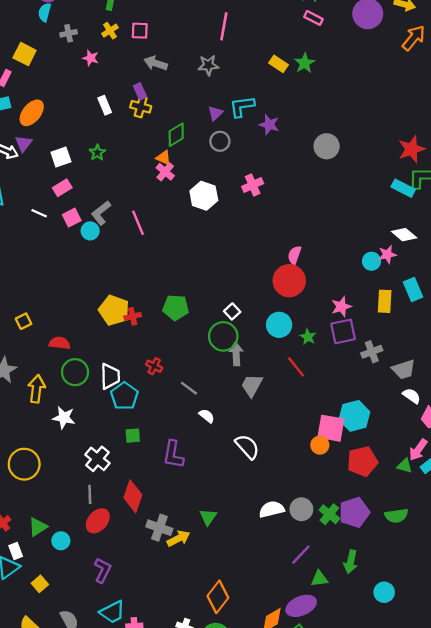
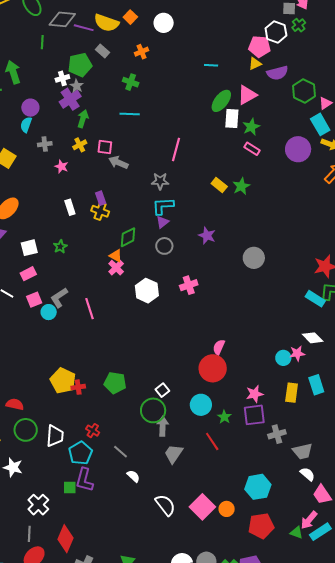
gray arrow: (156, 63) -> (118, 163), moved
cyan L-shape: (242, 106) -> (163, 206), moved
cyan pentagon: (124, 396) -> (81, 453), moved
pink square: (331, 428) -> (202, 507), moved, turned 30
purple L-shape: (173, 454) -> (84, 480), moved

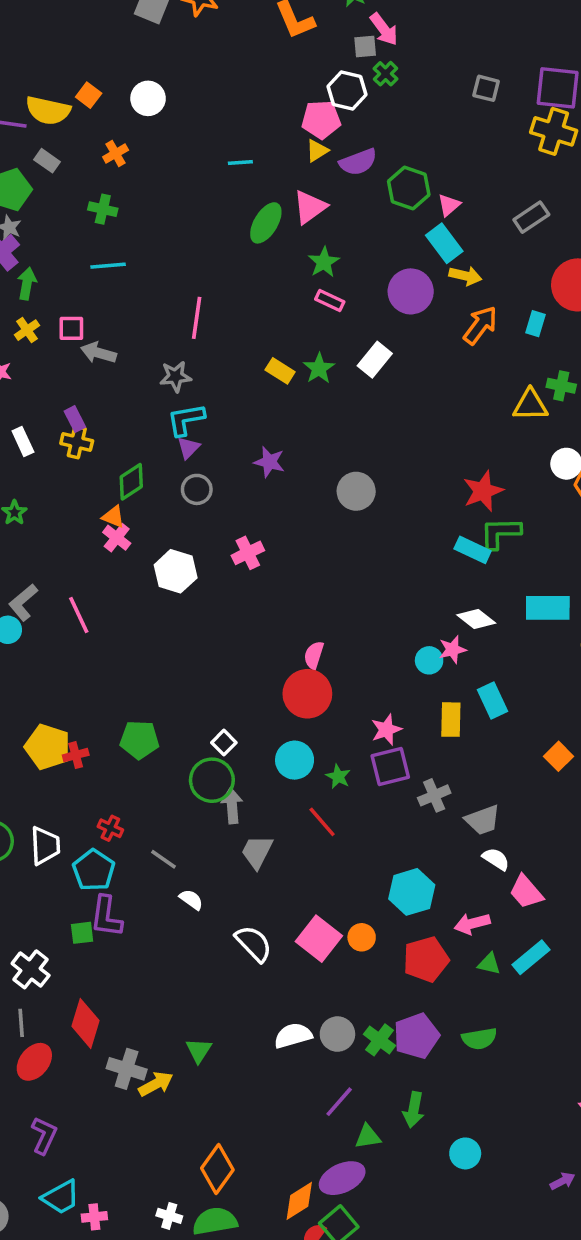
white rectangle: (232, 119) -> (375, 360), moved, turned 42
pink arrow: (309, 520) -> (472, 924), moved, turned 42

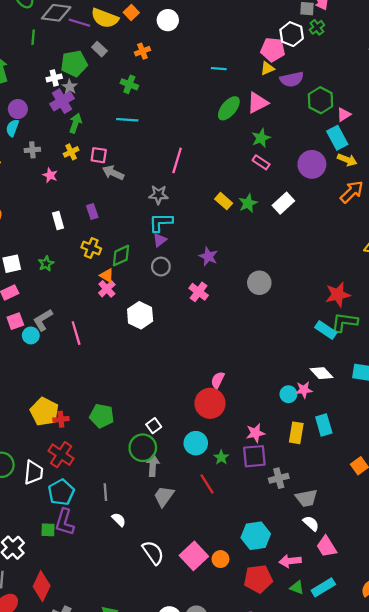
yellow cross: (77, 442) -> (91, 248), moved
pink cross: (248, 553) -> (199, 292), moved, turned -36
red cross: (110, 828) -> (61, 455), moved, size x1.6
gray line: (163, 859) -> (105, 492), turned 42

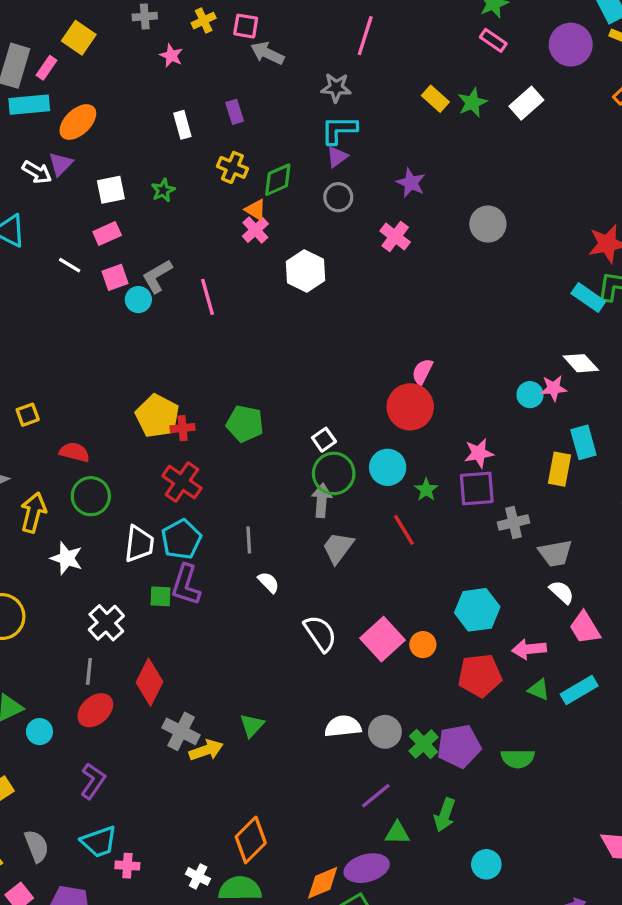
yellow rectangle: (296, 433) -> (560, 469), moved
green circle: (143, 448) -> (334, 473), moved
white trapezoid: (33, 472) -> (139, 544), moved

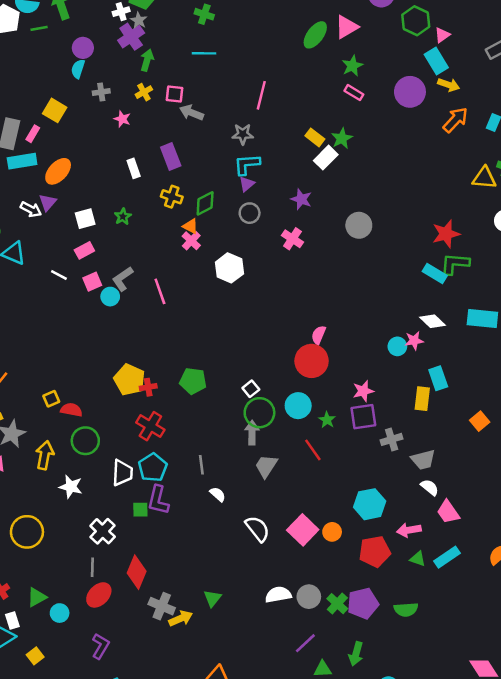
white rectangle: (526, 103) -> (326, 158), moved
purple rectangle: (235, 112) -> (171, 156), size x1.5
yellow square: (28, 415) -> (51, 399), moved

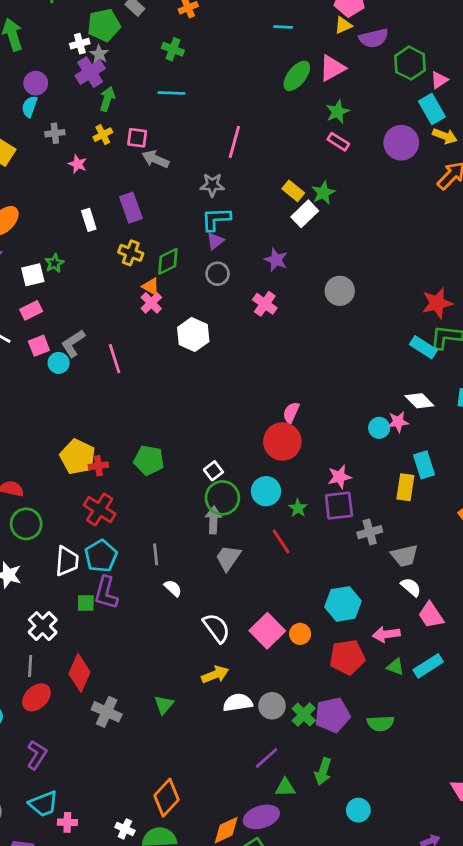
green star: (123, 217) -> (54, 263), moved
yellow arrow: (181, 618) -> (215, 675), moved

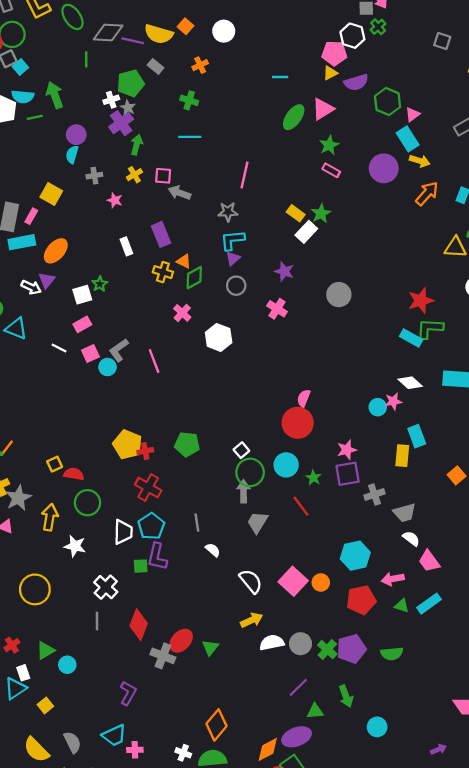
orange triangle: (151, 286) -> (184, 261), moved
red ellipse: (36, 697) -> (181, 641), moved
purple L-shape: (37, 755) -> (128, 693), moved
green arrow: (323, 771) -> (346, 696), turned -35

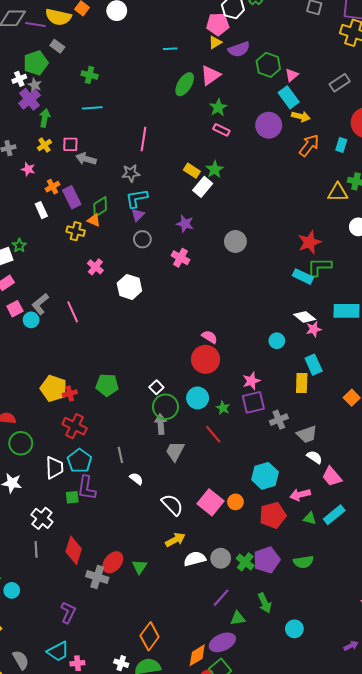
orange cross: (200, 65) -> (53, 187), moved
green diamond: (194, 278) -> (100, 207), moved
pink semicircle: (304, 398) -> (210, 337), turned 105
pink star: (393, 401) -> (314, 329), moved

